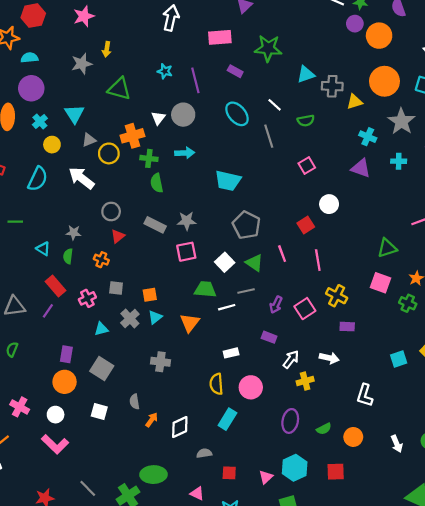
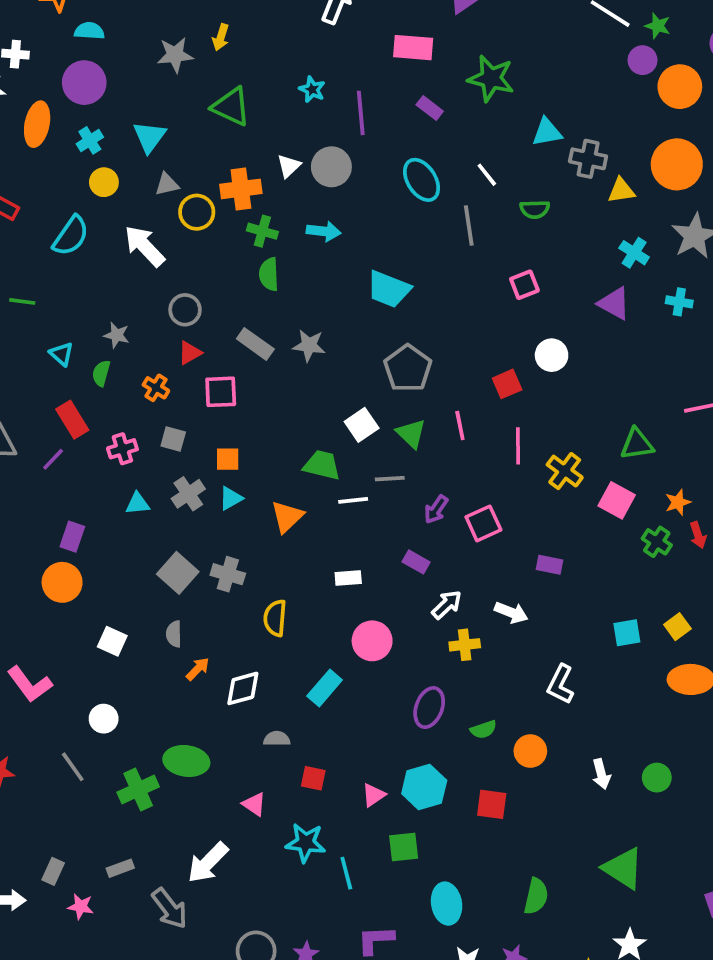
pink square: (186, 252) -> (221, 392), moved
yellow cross: (337, 296) -> (565, 471), moved
gray square: (102, 368) -> (178, 573), moved
yellow semicircle: (216, 384) -> (275, 618), moved
white circle: (56, 415) -> (104, 719), moved

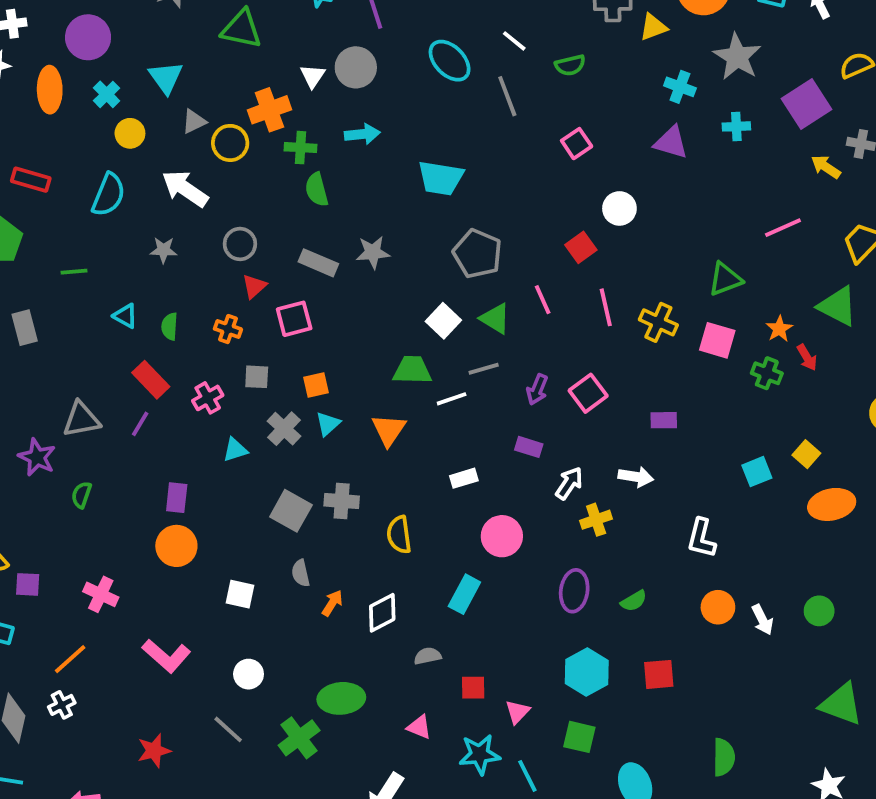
gray star: (117, 335) -> (164, 250), moved
orange circle: (530, 751) -> (718, 607), moved
pink triangle: (374, 795) -> (517, 712), moved
green square: (404, 847) -> (579, 737), turned 32
green triangle: (623, 868) -> (841, 704), moved

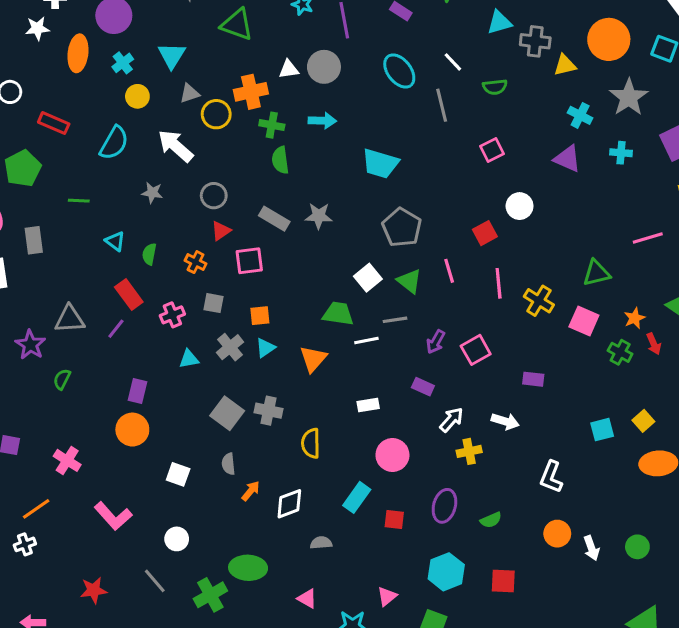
white triangle: (313, 76) -> (289, 69), turned 40
red square: (473, 688) -> (394, 519), moved

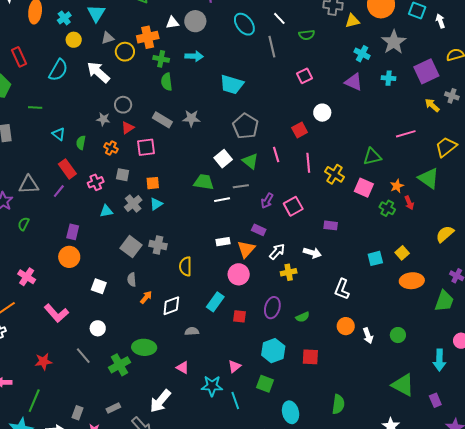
red rectangle: (54, 123) -> (19, 57), turned 42
gray star: (152, 193) -> (103, 119), moved
orange triangle: (313, 359) -> (246, 249), moved

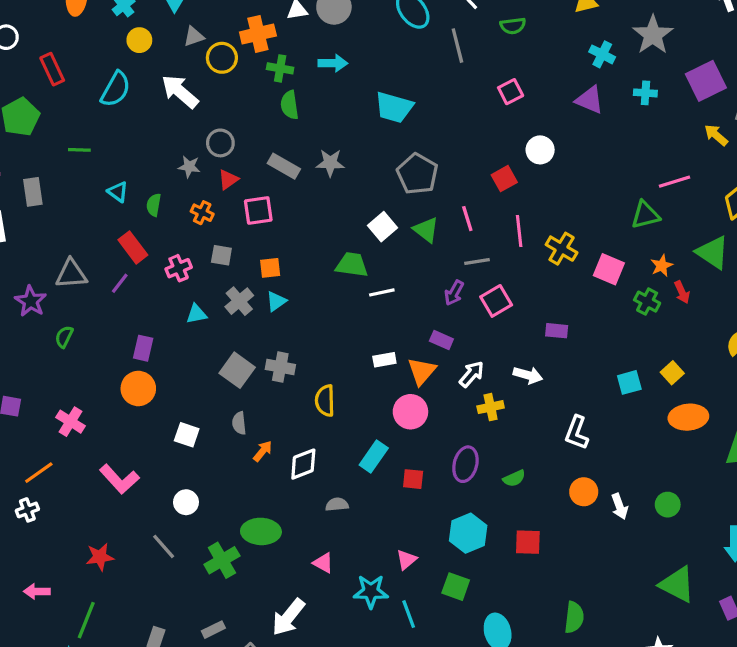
green triangle: (372, 157) -> (645, 215), moved
gray line: (241, 186) -> (477, 261), moved

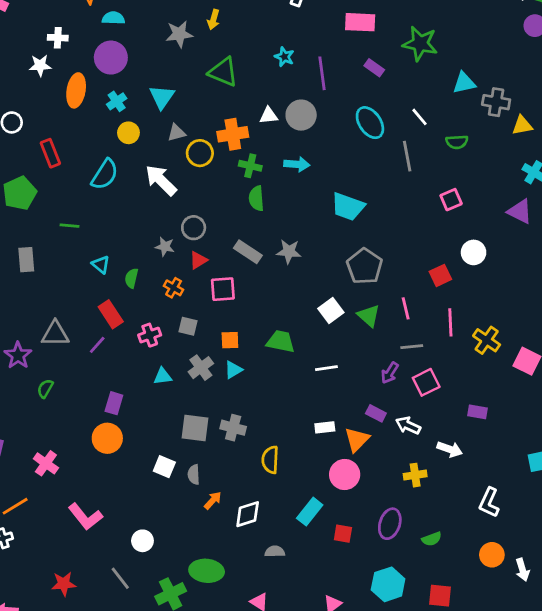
green trapezoid: (352, 265) -> (281, 342), moved
gray square: (237, 370) -> (195, 428), turned -32
white arrow: (472, 374) -> (408, 425), moved, turned -110
white square: (187, 435) -> (164, 467), moved

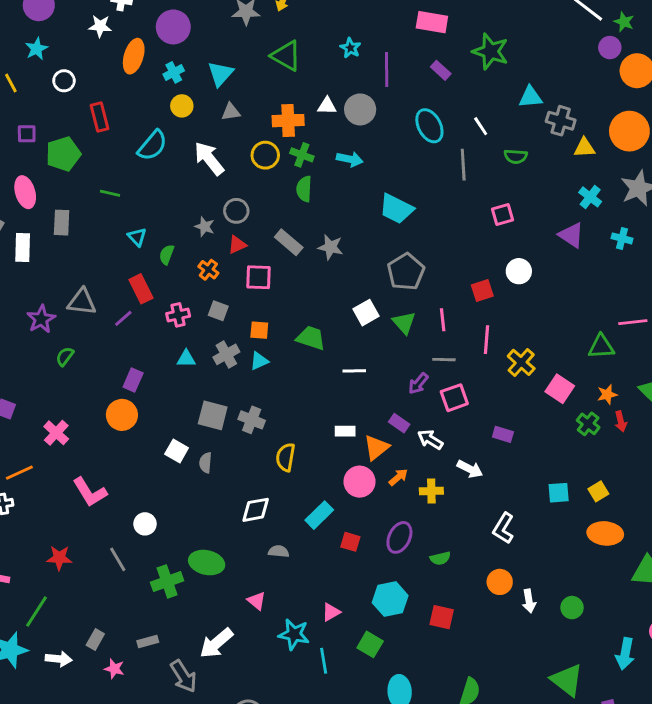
yellow circle: (200, 153) -> (265, 155), moved
orange arrow: (213, 500) -> (398, 477), moved

